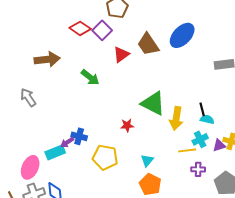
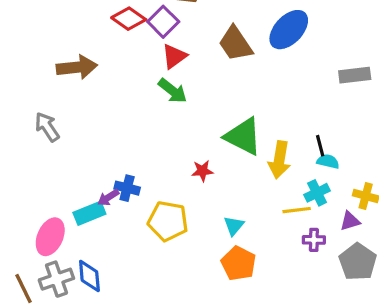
red triangle: (121, 54) -> (174, 56), moved
green arrow: (90, 77) -> (173, 91), moved
purple triangle: (219, 145) -> (350, 221), moved

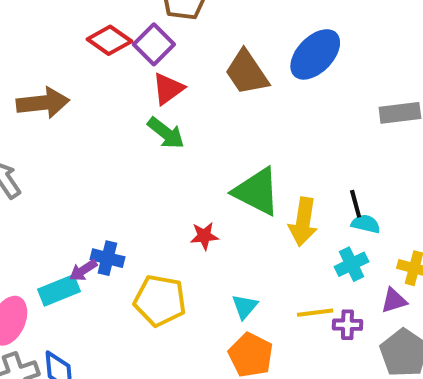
yellow line: (297, 210) -> (315, 313), moved

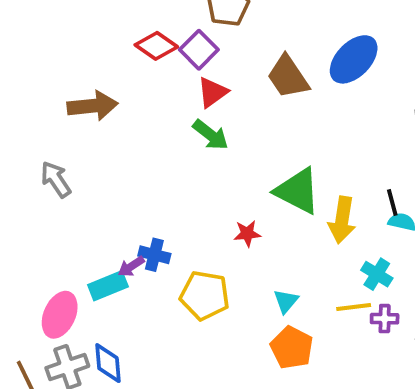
cyan cross: (352, 264) -> (377, 274), moved, turned -32

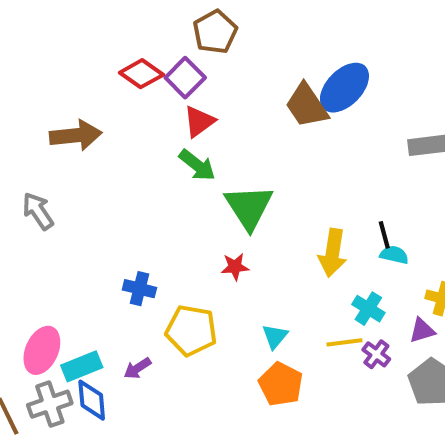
brown trapezoid: (288, 77) -> (307, 106), moved
green triangle: (298, 191) -> (249, 207), moved, turned 30
purple arrow: (131, 266) -> (137, 368), moved
cyan rectangle: (108, 286) -> (82, 366), moved
purple cross: (385, 319) -> (376, 354), turned 36

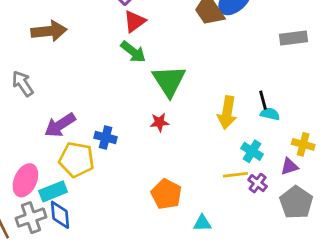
blue cross: (139, 289) -> (106, 137), moved
yellow pentagon: (191, 330) -> (77, 160), moved
cyan triangle: (275, 336) -> (202, 223), moved, turned 48
purple arrow: (137, 368) -> (60, 125), moved, size x1.6
orange pentagon: (281, 384) -> (166, 194), moved

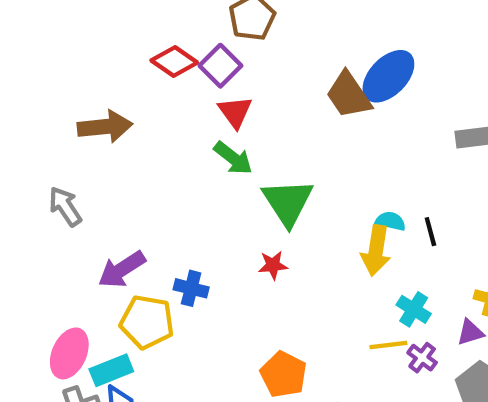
red triangle: (135, 21) -> (235, 112), turned -30
cyan semicircle: (270, 114) -> (391, 221), moved

